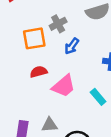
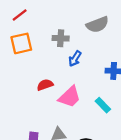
gray cross: (58, 24) -> (61, 38), turned 35
orange square: (34, 38) -> (21, 43), moved

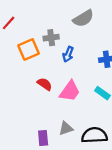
orange square: (21, 43) -> (29, 49), moved
red semicircle: (45, 85) -> (45, 84), turned 64

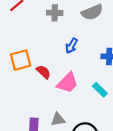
gray cross: (51, 38) -> (55, 13), moved
orange square: (29, 49) -> (21, 60), moved

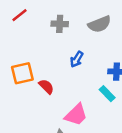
pink trapezoid: (68, 83) -> (76, 115), moved
cyan rectangle: (100, 90) -> (107, 94), moved

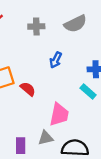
pink trapezoid: (76, 115) -> (59, 114), turned -30

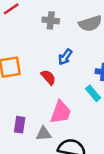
red semicircle: (28, 89) -> (48, 77), moved
purple rectangle: (21, 146) -> (20, 125), moved

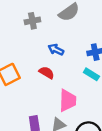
blue arrow: (65, 57) -> (56, 50), turned 98

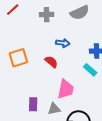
blue arrow: (56, 50) -> (63, 43), turned 152

